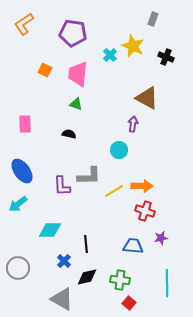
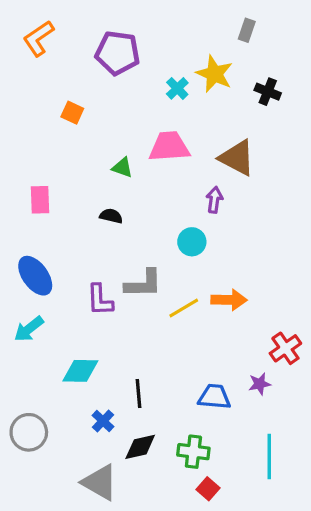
pink trapezoid: (78, 74) -> (169, 147), moved, turned 80
red cross: (145, 211) -> (285, 348), moved, turned 36

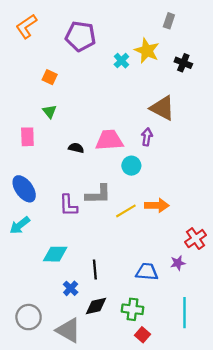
pink trapezoid: (169, 147) -> (109, 140), moved
green triangle: (122, 168) -> (50, 111), moved, turned 32
gray circle: (29, 432) -> (29, 317), moved

